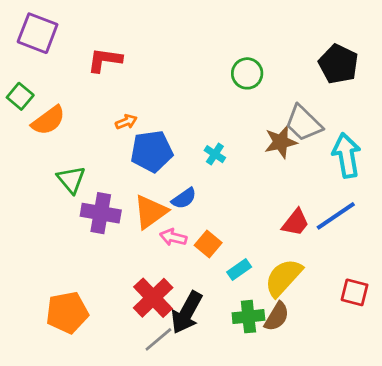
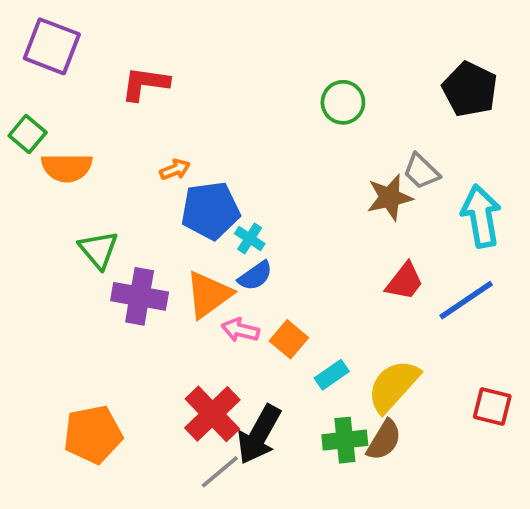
orange semicircle: (48, 120) -> (67, 168), turned 36
gray trapezoid: (304, 123) -> (421, 171), size x0.7
cyan cross: (215, 154) -> (250, 239), moved
red trapezoid: (295, 223) -> (405, 281), moved

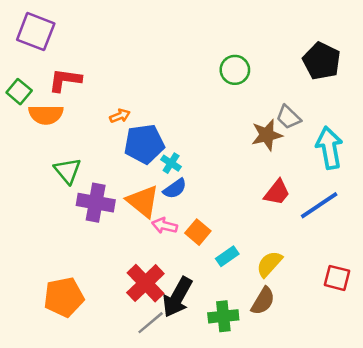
red L-shape: (145, 84) -> (65, 80), moved
orange triangle: (209, 295) -> (143, 201), turned -45
yellow semicircle: (393, 386) -> (269, 264), size x0.7
green cross: (345, 440) -> (223, 316), moved

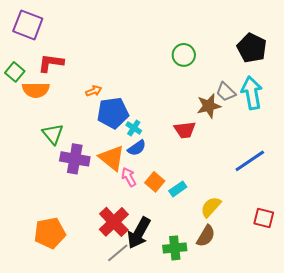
cyan arrow: (329, 148) -> (252, 93), moved
red trapezoid: (277, 192) -> (185, 130), moved, turned 45
pink arrow: (165, 226) -> (129, 177), turned 48
cyan rectangle: (227, 256) -> (178, 189), moved

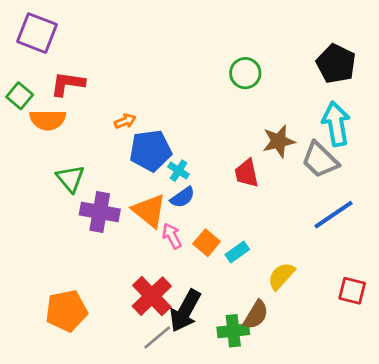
gray trapezoid: (226, 92) -> (320, 160), moved, size x1.4
red trapezoid: (185, 130) -> (247, 173), turned 85
brown semicircle: (206, 236) -> (256, 315), moved

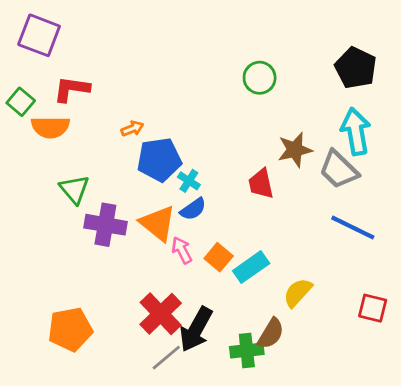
blue line: (333, 215) -> (353, 228), turned 60
cyan rectangle: (237, 252) -> (251, 267), size x1.4

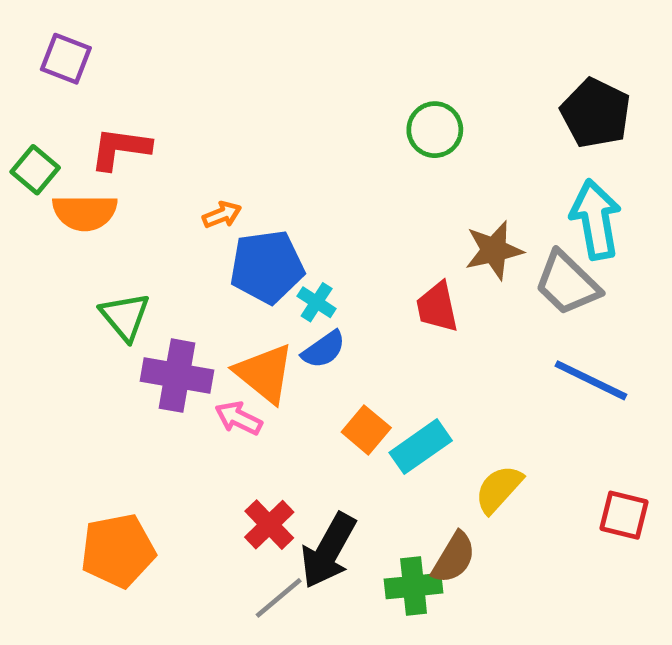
purple square: (39, 35) -> (66, 59), size x0.7
pink arrow: (182, 250) -> (239, 418), moved, turned -36
red cross: (161, 314) -> (269, 525), size x0.7

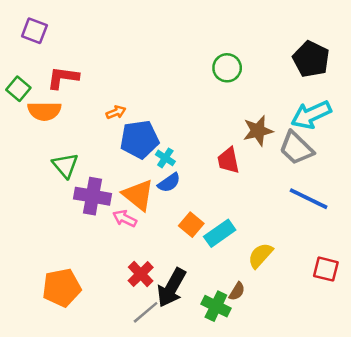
cyan arrow: (596, 219) -> (311, 115), turned -105
brown semicircle: (454, 558) -> (237, 291), size x0.7
green cross: (414, 586) -> (216, 306), turned 32

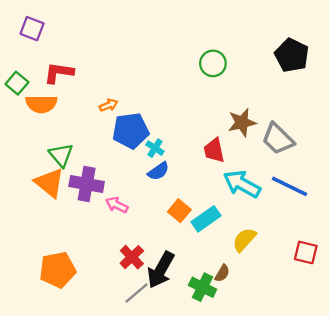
cyan arrow: (311, 115) -> (242, 184), moved, turned 54
orange triangle: (138, 195) -> (49, 183), moved

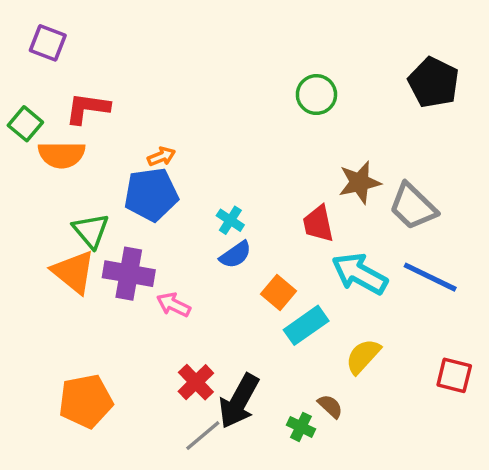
blue pentagon: (131, 131) -> (151, 194), moved
orange square: (179, 211) -> (279, 293), moved
brown semicircle: (222, 273) -> (330, 406), turned -78
green cross: (203, 287) -> (301, 427), size x0.7

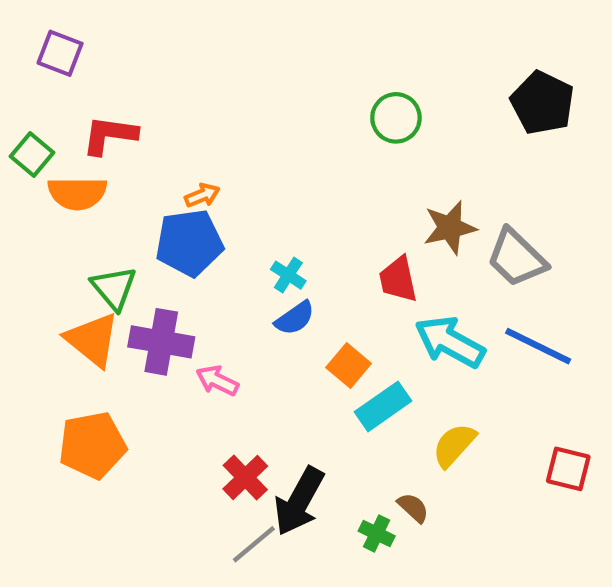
orange pentagon: (86, 401) -> (92, 445), moved

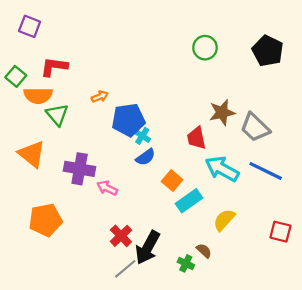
green circle: (396, 118) -> (205, 48), moved
blue pentagon: (189, 243) -> (128, 120), moved
green triangle: (114, 288) -> (57, 115), moved
orange triangle: (92, 340) -> (32, 154), moved

